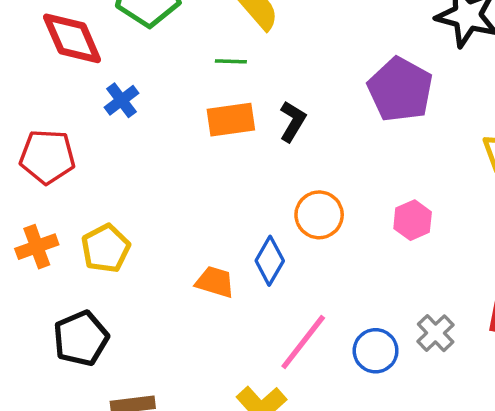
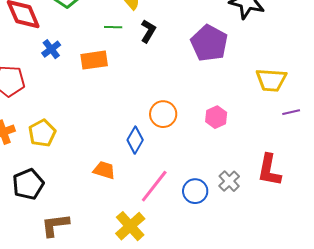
orange rectangle: (231, 120) -> (94, 60), moved
black L-shape: (293, 121) -> (148, 31), moved
orange trapezoid: (215, 282) -> (104, 170), moved

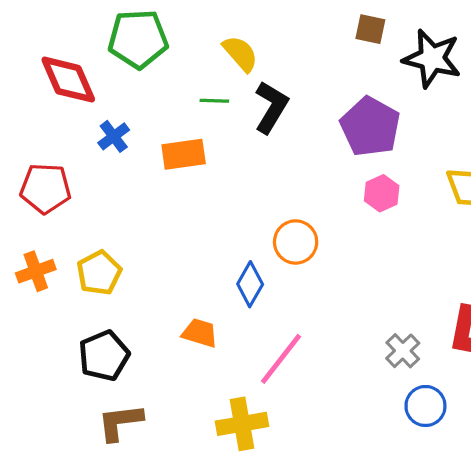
black L-shape: (148, 31) -> (271, 107), size x1.4
pink hexagon: (216, 117) -> (382, 193), moved
black pentagon: (28, 184) -> (104, 356), moved
blue circle: (195, 191) -> (425, 406), moved
yellow cross: (130, 226) -> (242, 424), turned 32

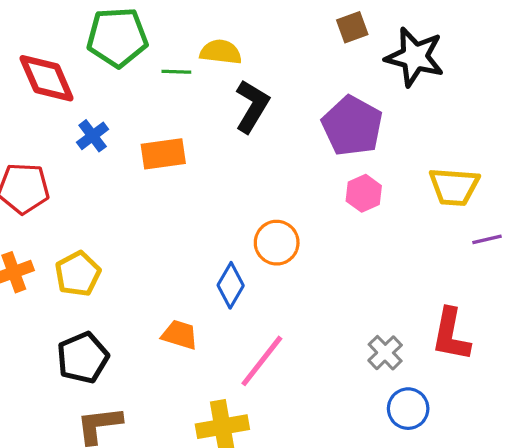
brown square: (370, 29) -> (352, 27), turned -32
yellow semicircle: (240, 54) -> (221, 52), turned -42
green line: (214, 101) -> (176, 72), moved

